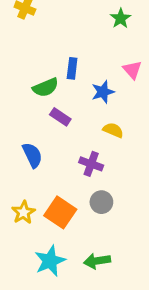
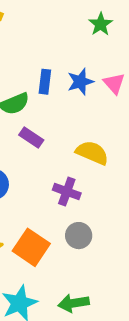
blue star: (103, 92) -> (80, 82), moved
yellow semicircle: (113, 130) -> (92, 153), size x1.4

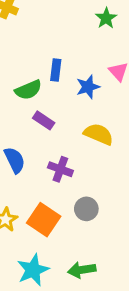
blue star: (80, 82) -> (88, 87), moved
purple cross: (67, 192) -> (60, 169), moved

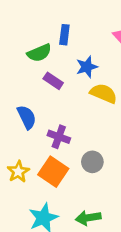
blue star: (88, 87) -> (87, 67), moved
purple cross: (60, 169) -> (59, 137), moved

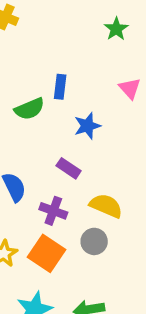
purple rectangle: (53, 81) -> (69, 168), moved
yellow semicircle: (104, 93) -> (106, 206), moved

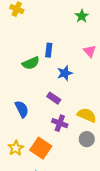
yellow semicircle: (106, 206) -> (87, 115), moved
purple cross: (53, 211) -> (60, 123), moved
gray circle: (94, 241) -> (87, 139), moved

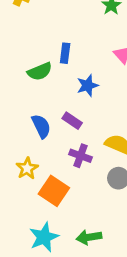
blue semicircle: (22, 109) -> (41, 126), moved
yellow star: (16, 148) -> (27, 168), moved

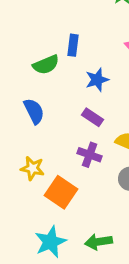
purple rectangle: (72, 121) -> (93, 117), moved
blue semicircle: (41, 126) -> (34, 111), moved
yellow star: (27, 168) -> (32, 168), turned -30

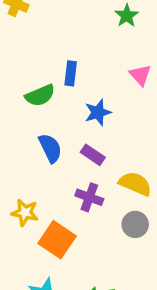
blue semicircle: (34, 111) -> (50, 148), moved

